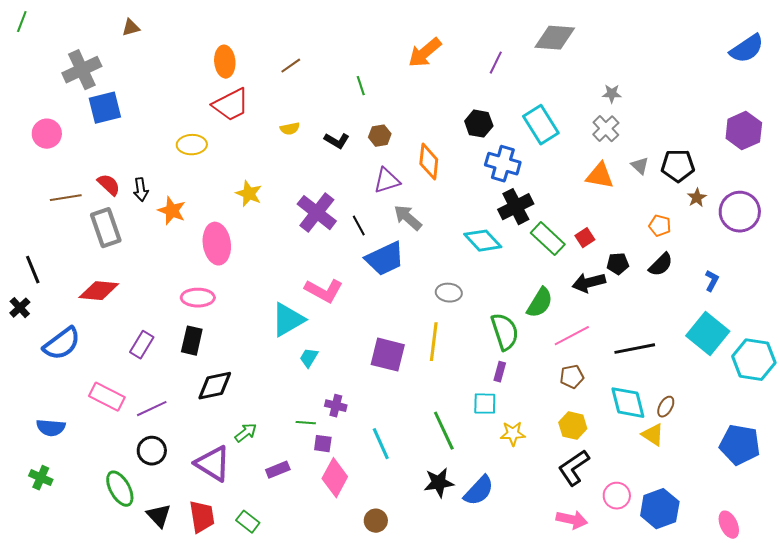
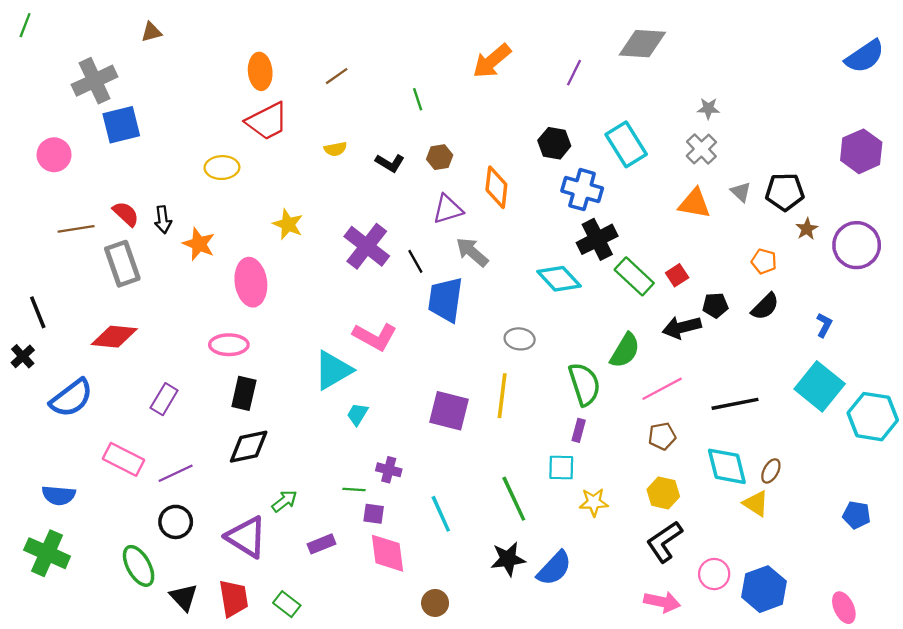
blue trapezoid: (385, 259) -> (445, 300), turned 123
black rectangle: (192, 341) -> (244, 393), moved
blue pentagon: (740, 445) -> (857, 515), size x0.6
green cross: (41, 478) -> (47, 553), size x1.6
pink diamond: (335, 478) -> (388, 553), turned -36

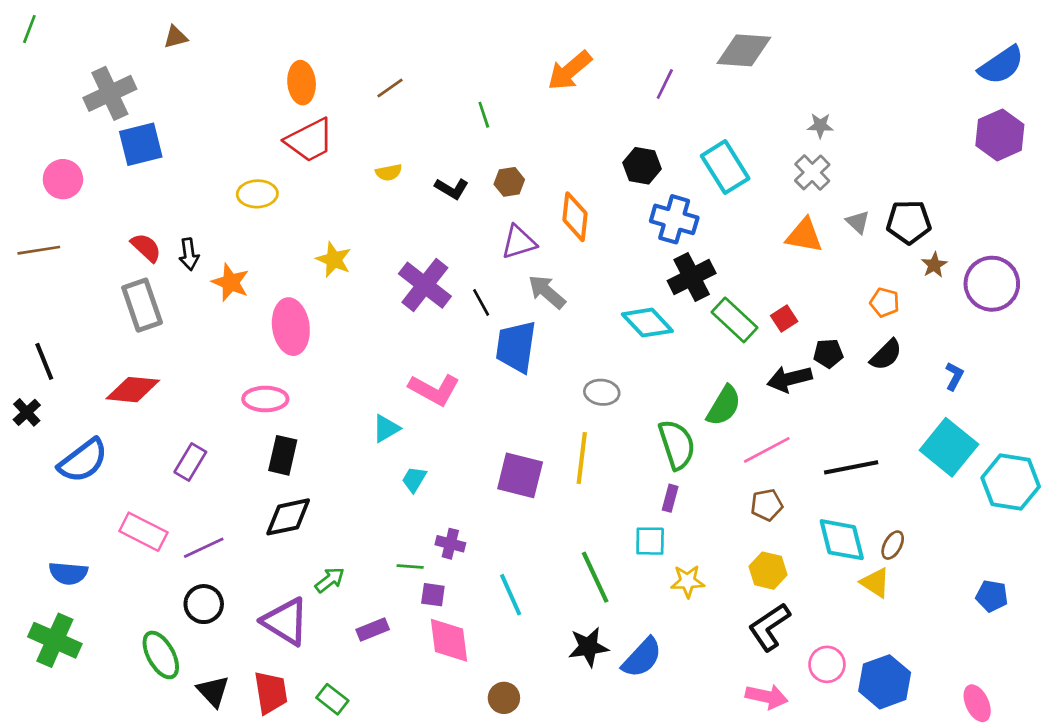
purple hexagon: (861, 151) -> (1000, 135), moved
brown line: (76, 229) -> (39, 250), moved
cyan triangle: (333, 370) -> (386, 428), size x0.6

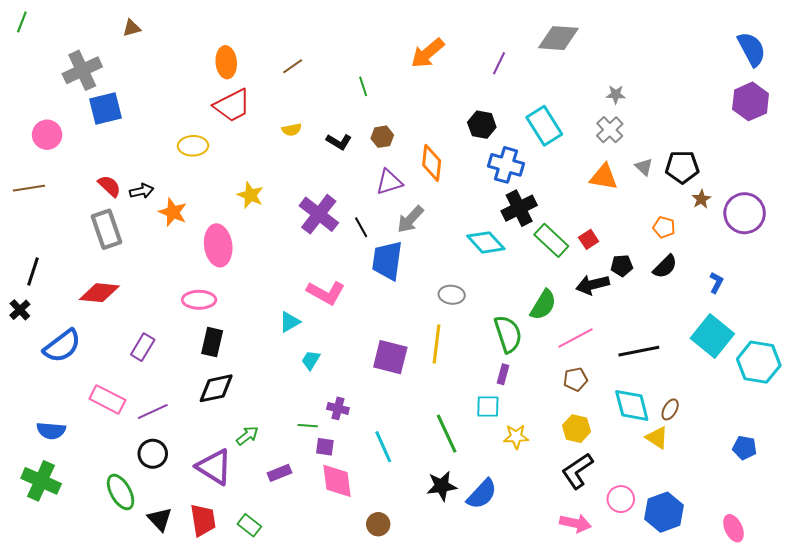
blue semicircle: (1001, 65) -> (752, 49), turned -84
black arrow: (189, 254) -> (142, 191), turned -95
gray arrow: (547, 292) -> (410, 219), turned -88
black line: (44, 361) -> (33, 272), turned 40

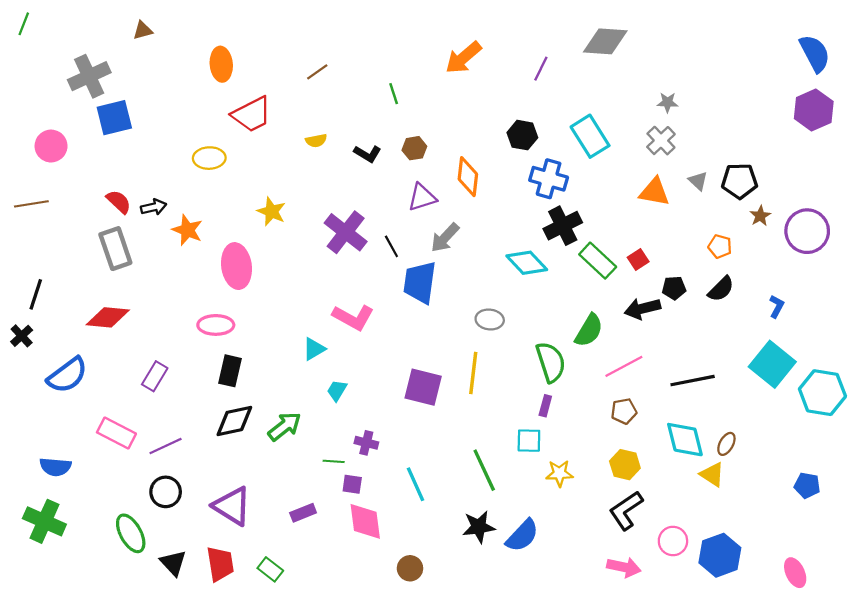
orange ellipse: (226, 62) -> (221, 64), moved
green arrow: (247, 436) -> (285, 426), moved, size x1.4

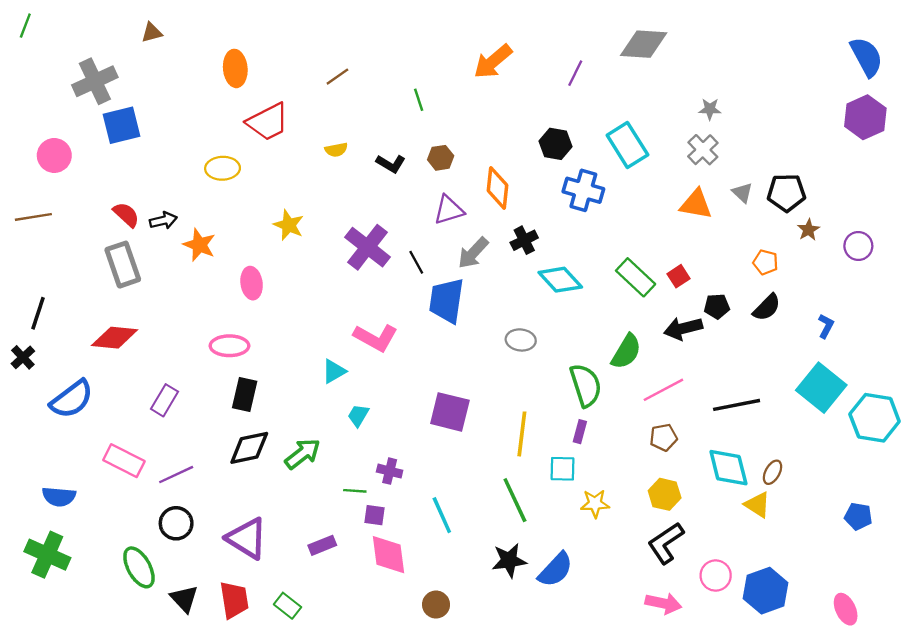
black cross: (563, 226) -> (524, 240), moved, size x0.7
purple circle: (807, 231) -> (858, 246), size x0.6
pink ellipse: (237, 266) -> (252, 283), size x0.7
yellow line: (473, 373) -> (522, 434), moved

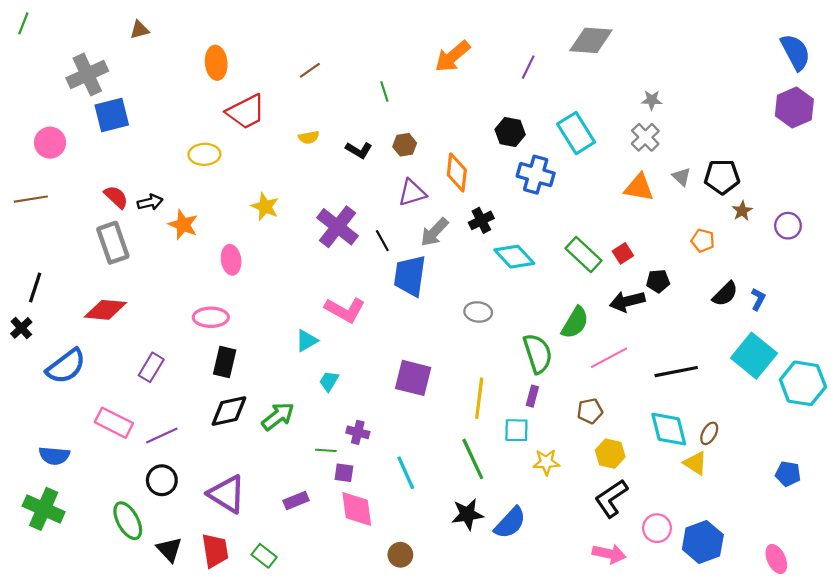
black semicircle: (767, 307) -> (725, 294), moved
brown pentagon: (663, 437) -> (590, 411), moved

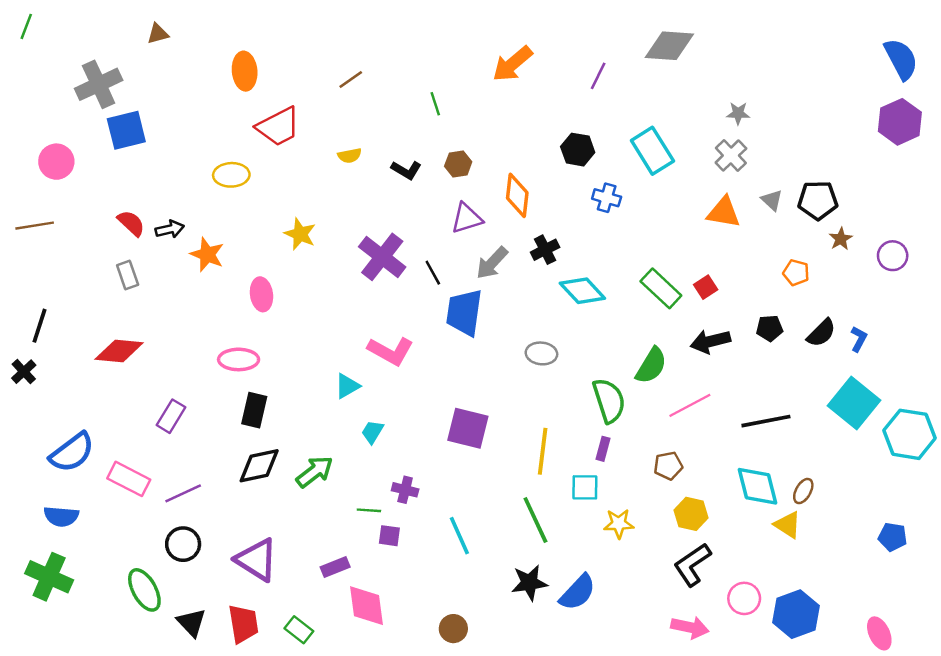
blue cross: (536, 175) -> (607, 198), size x0.7
gray rectangle: (113, 243) -> (128, 275), size x0.6
black pentagon: (658, 281) -> (770, 328), moved
blue semicircle: (66, 366) -> (72, 452), moved
pink diamond: (357, 509) -> (366, 606), moved

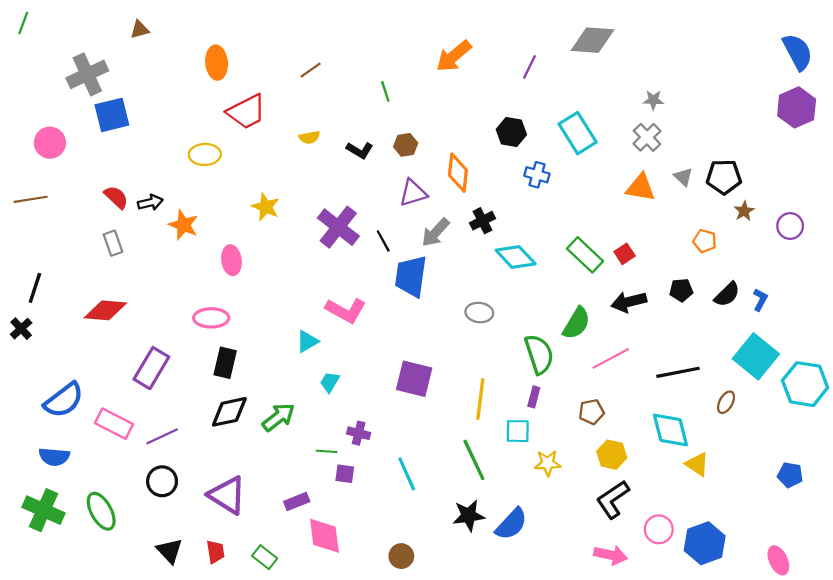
purple rectangle: (171, 416) -> (151, 368), size x1.4
brown ellipse: (803, 491) -> (726, 402), moved
green ellipse: (144, 590) -> (101, 511), moved
red trapezoid: (243, 624) -> (215, 552), size x0.7

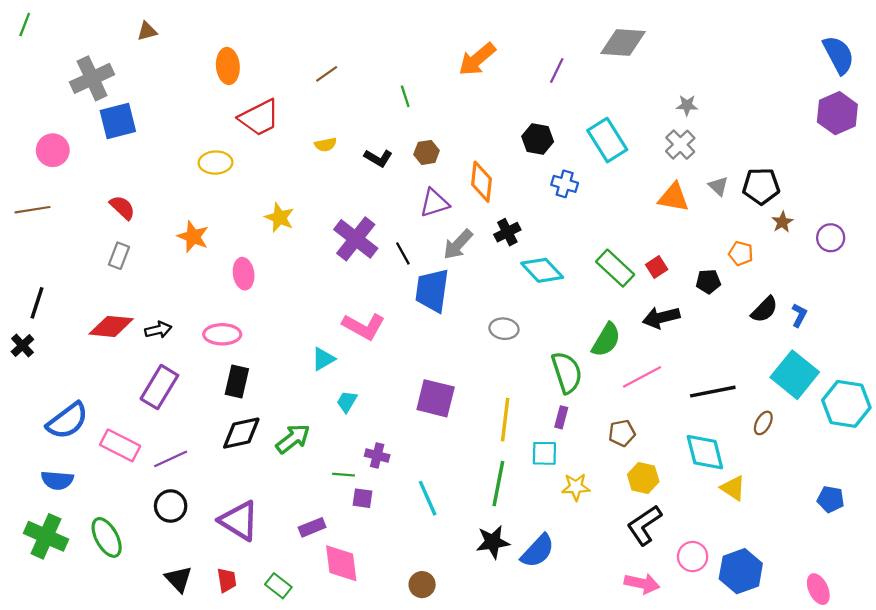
black arrow: (150, 203) -> (158, 330), moved
gray rectangle: (113, 243) -> (119, 256), turned 40
black pentagon: (681, 290) -> (708, 282), moved
green line: (474, 460) -> (498, 484), turned 36

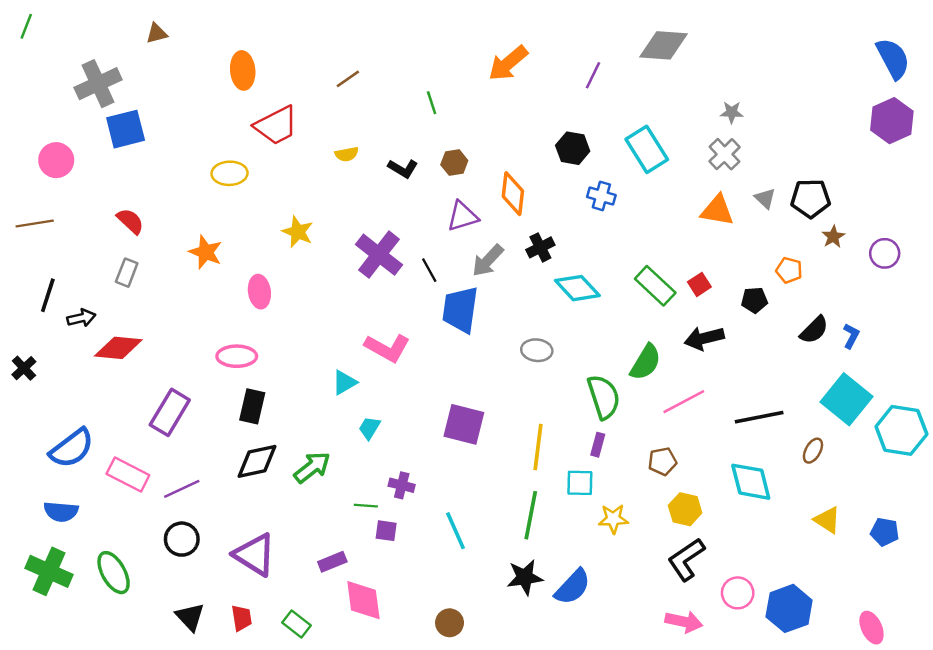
black line: (37, 303) -> (48, 295), moved
black arrow: (158, 330) -> (81, 318), moved
yellow triangle: (733, 488) -> (827, 520), moved

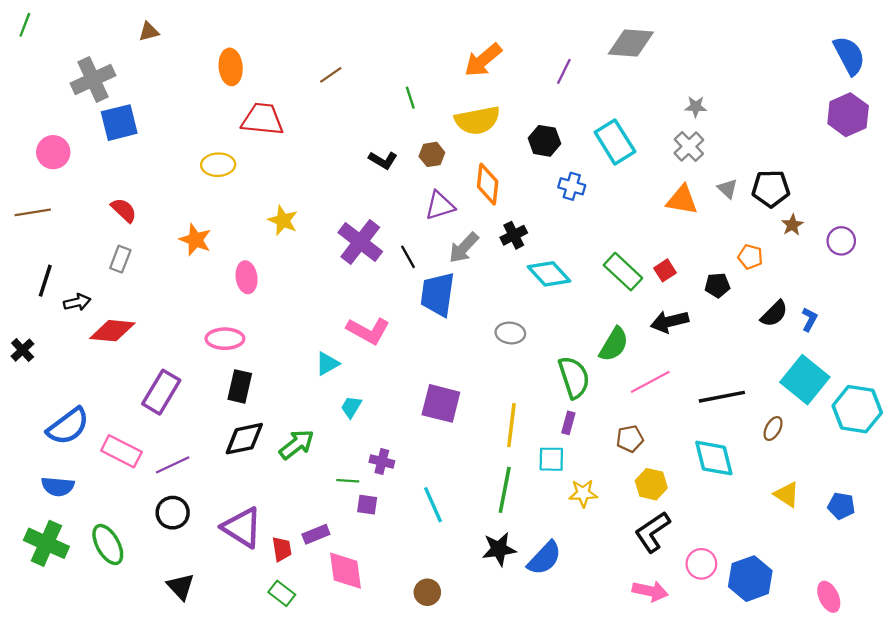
red trapezoid: (276, 125) -> (262, 119), turned -147
yellow semicircle: (347, 154) -> (477, 120), moved, size x2.0
red trapezoid: (241, 618) -> (282, 549), moved

